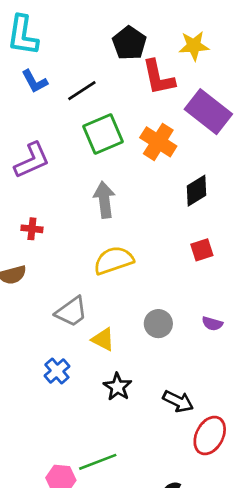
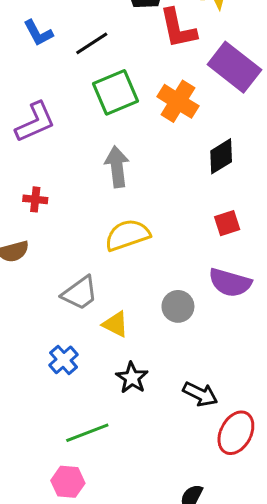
purple semicircle: (212, 324) -> (230, 283), moved, size x1.8
green line: (98, 462) -> (87, 433), moved

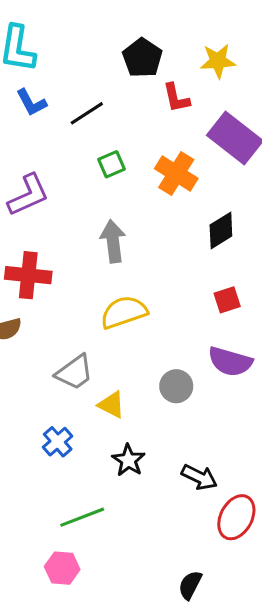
red L-shape: (178, 28) -> (176, 98), size x0.7
green square: (116, 92) -> (111, 164), size x0.6
red cross: (35, 199) -> (28, 275), size x1.8

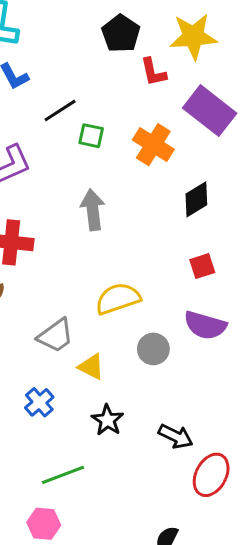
yellow star: (218, 61) -> (193, 36), size x1.4
black line: (87, 113) -> (60, 111), moved
green square: (111, 164) -> (91, 136), turned 35
yellow semicircle: (124, 312) -> (118, 299), moved

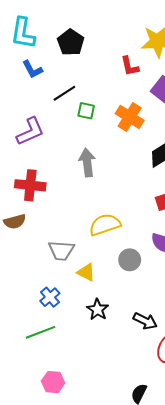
black pentagon: (121, 34) -> (71, 42), moved
gray trapezoid: (56, 336) -> (61, 251), turned 40
green line: (63, 475) -> (41, 332), moved

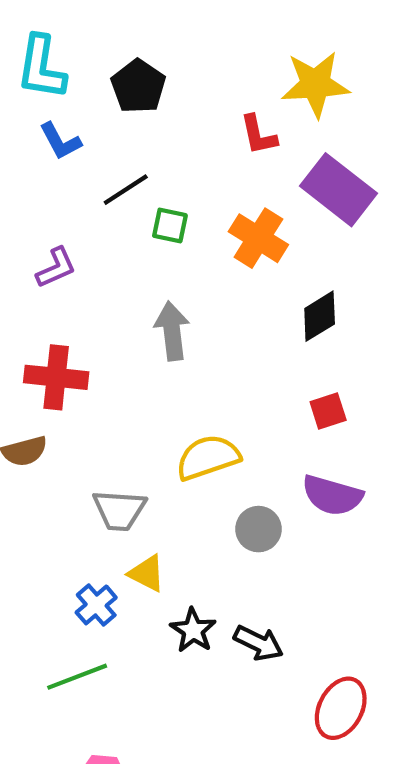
purple L-shape: (30, 131) -> (56, 268), size x0.7
yellow triangle: (86, 272) -> (147, 573), moved
black arrow: (145, 321) -> (258, 643), moved

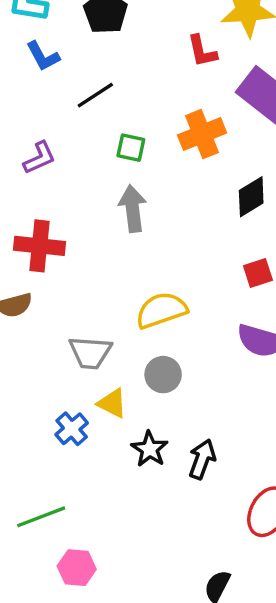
green square: (170, 226) -> (131, 148), moved
orange cross: (258, 238) -> (202, 134), turned 36
gray circle: (258, 529) -> (163, 375), moved
black arrow: (258, 643) -> (202, 459), turned -96
green line: (77, 677) -> (41, 517), moved

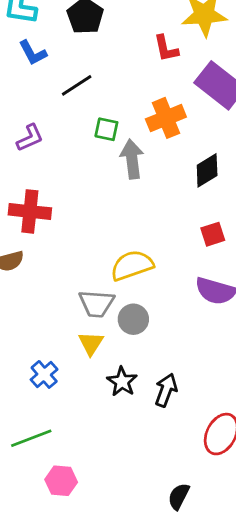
gray arrow: (133, 209) -> (132, 159), moved
gray trapezoid: (90, 353) -> (97, 304), moved
yellow triangle: (112, 403) -> (91, 343), turned 36
blue cross: (72, 429) -> (44, 374), moved

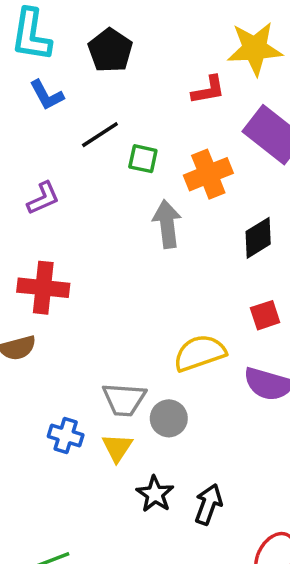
red L-shape: (166, 49) -> (208, 90), turned -88
green square: (106, 129) -> (143, 159), moved
yellow semicircle: (132, 265) -> (200, 353), moved
blue cross: (44, 374) -> (66, 436), moved, turned -32

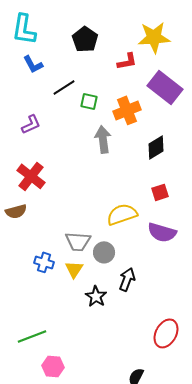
black pentagon: (110, 50) -> (85, 39), moved
red cross: (43, 288) -> (31, 176), turned 32
black arrow: (208, 504) -> (127, 279), moved

